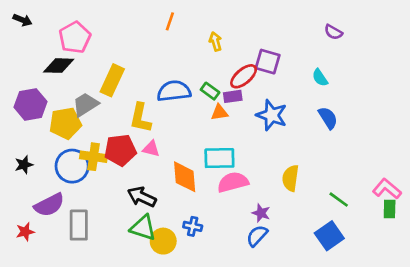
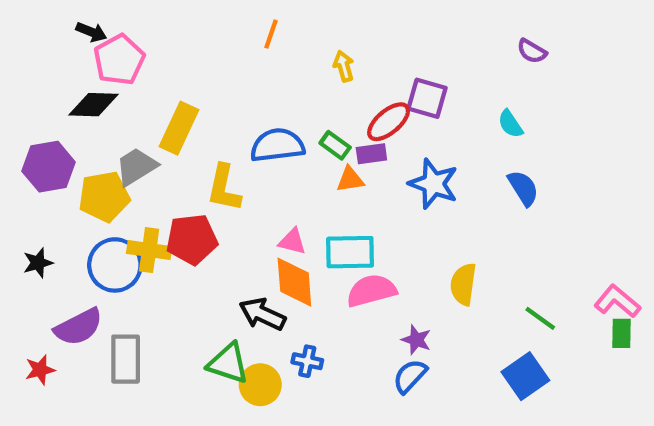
black arrow: (22, 20) -> (91, 32), moved
pink triangle: (151, 149) -> (292, 241), moved
black arrow: (142, 197) -> (262, 314), moved

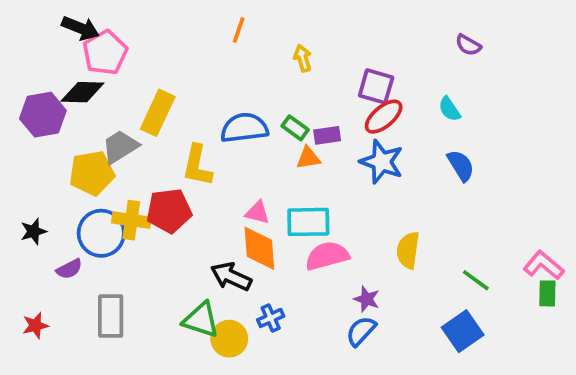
black arrow: (91, 32) -> (81, 28), size x1.4
red ellipse: (389, 122) -> (384, 117), moved
purple hexagon: (49, 167) -> (43, 115), moved
purple semicircle: (79, 327) -> (69, 269), moved, size x0.6
blue cross: (307, 361) -> (271, 318), turned -36

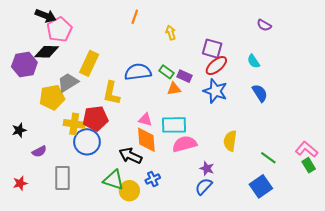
purple rectangle: (327, 135) -> (185, 76), turned 32
blue circle: (101, 233) -> (87, 142), moved
green rectangle: (547, 293) -> (309, 165), turned -32

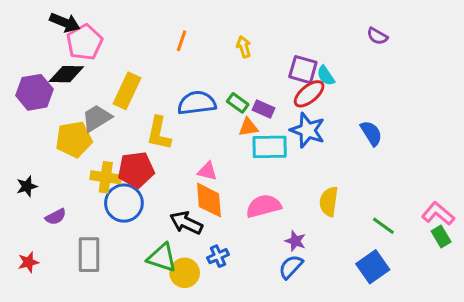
orange line: (135, 17) -> (182, 41), moved
cyan semicircle: (253, 61) -> (326, 76), moved
cyan rectangle: (174, 125) -> (270, 147), moved

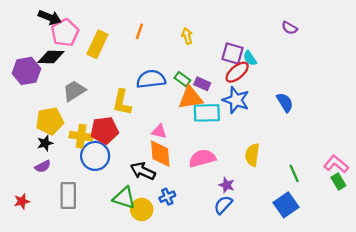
yellow rectangle: (127, 91) -> (97, 44), moved
orange triangle: (248, 127) -> (191, 98), size x1.6
yellow pentagon: (74, 139) -> (50, 121), moved
black star: (27, 186) -> (45, 143), moved
green line: (383, 226) -> (294, 173), turned 30

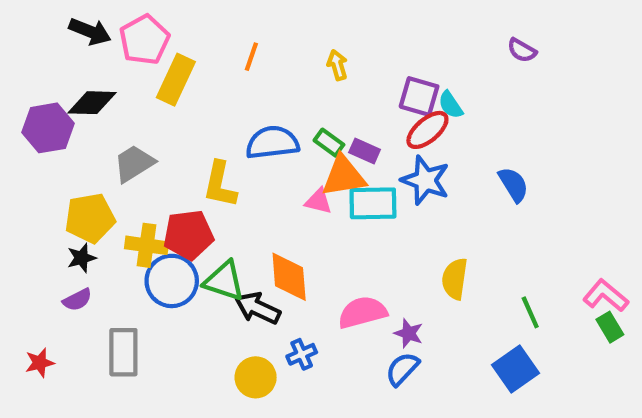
pink pentagon: (65, 33) -> (144, 40), moved
pink triangle: (159, 131) -> (318, 201), moved
pink semicircle: (202, 158) -> (362, 312), moved
green triangle: (124, 198) -> (224, 281), moved

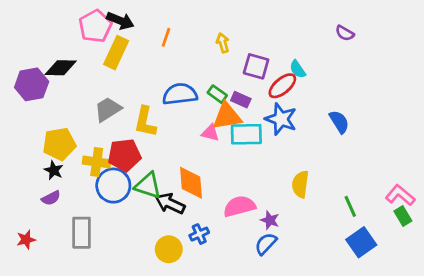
black arrow: (90, 31) -> (120, 21), moved
purple square: (419, 96) -> (256, 66), moved
gray trapezoid: (134, 164) -> (108, 109), moved
black star: (82, 258) -> (54, 170), turned -30
blue square: (516, 369) -> (361, 242), moved

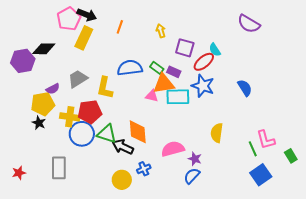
purple semicircle: (345, 33) -> (249, 24), size x1.6
pink L-shape: (400, 195) -> (266, 140), moved, turned -145
purple semicircle: (51, 198) -> (53, 89), moved

